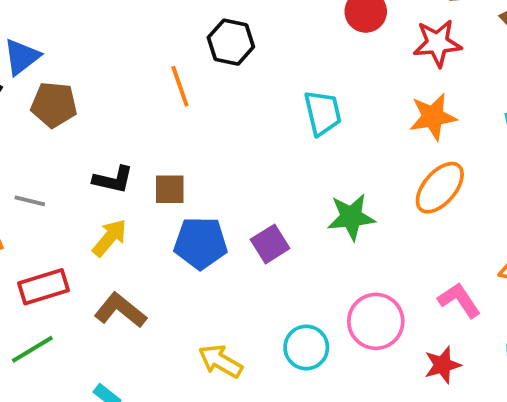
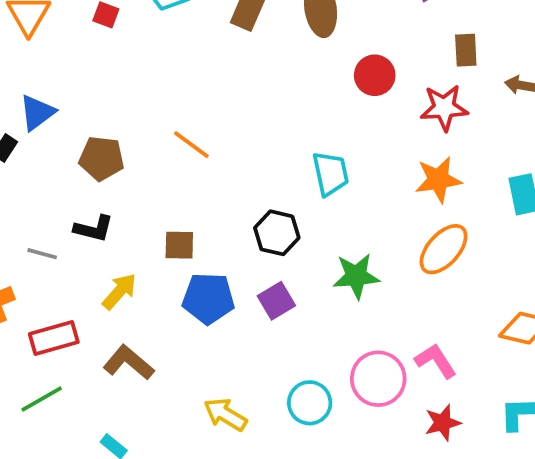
black hexagon: (231, 42) -> (277, 233), moved
orange line: (180, 86) -> (191, 145), turned -36
brown pentagon: (54, 105) -> (102, 158), moved
black L-shape: (113, 180) -> (94, 229), moved
pink L-shape: (459, 300) -> (436, 361), moved

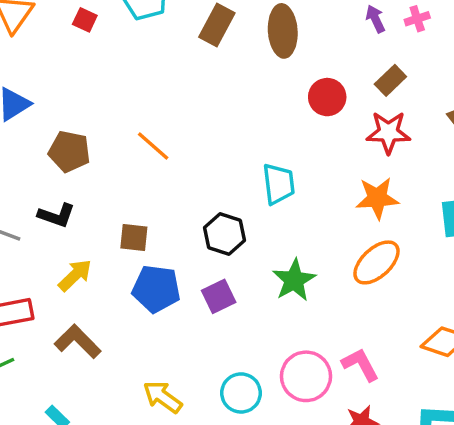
brown rectangle: (466, 50) -> (390, 80), moved, turned 44
green star: (356, 276) -> (294, 280), turned -30

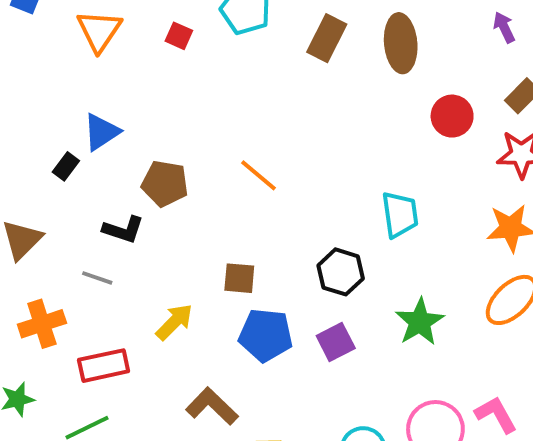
black L-shape: (56, 215) -> (123, 230), moved
brown L-shape: (78, 341) -> (212, 406), moved

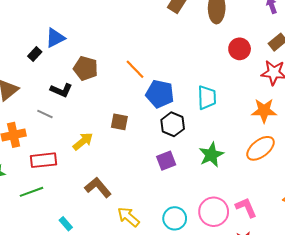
blue pentagon: (266, 335) -> (160, 94), moved

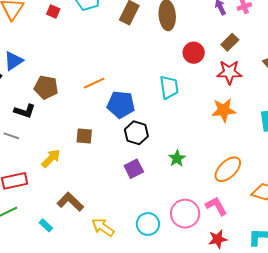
orange line: (135, 69) -> (94, 83), turned -65
cyan trapezoid: (207, 97) -> (169, 87), moved
orange ellipse: (260, 148) -> (228, 169), moved
green star: (211, 155) -> (177, 158), size x0.7
cyan rectangle: (66, 224) -> (46, 225), moved

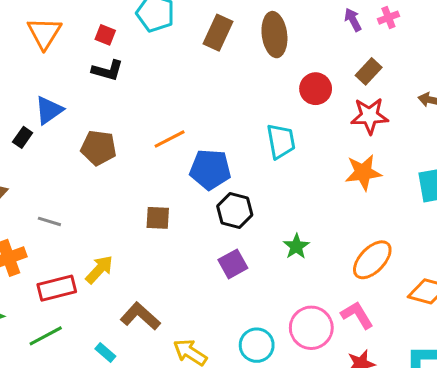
black L-shape: (25, 111) -> (107, 70), moved
yellow arrow: (51, 158) -> (99, 269), moved

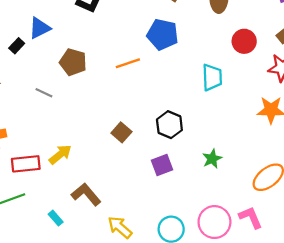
blue pentagon: (210, 169) -> (163, 34), moved
brown square: (158, 218) -> (121, 132), moved, turned 30
gray line: (49, 221) -> (44, 93), moved

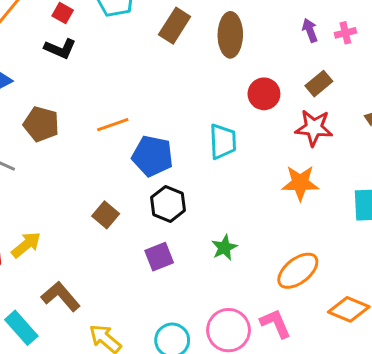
blue pentagon: (163, 34) -> (153, 156), moved
cyan rectangle: (56, 218) -> (21, 328), size x1.6

